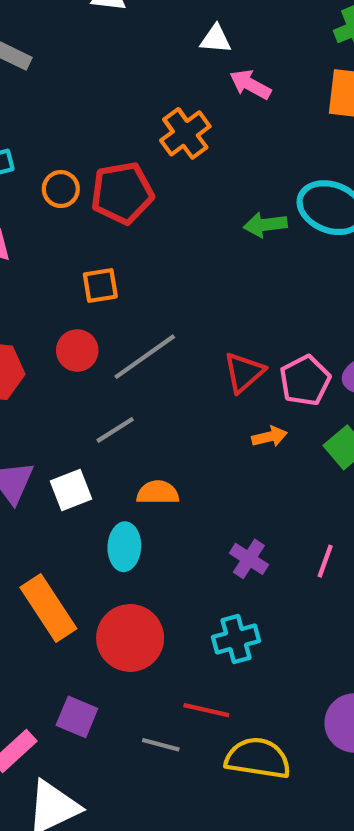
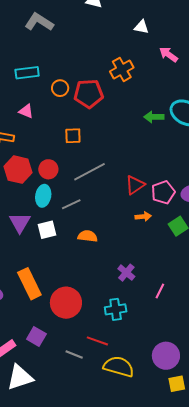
pink arrow: (250, 85) -> (169, 54), moved
red circle: (77, 350) -> (48, 169), moved
cyan ellipse: (124, 547) -> (43, 196), moved
pink line: (325, 561) -> (160, 291), moved

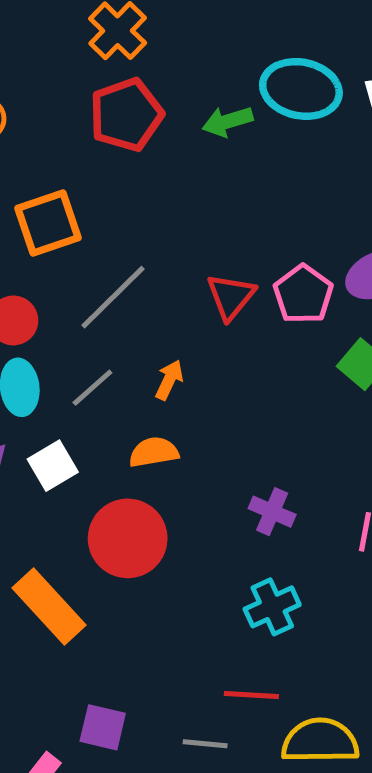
red pentagon: (89, 94) -> (126, 115), moved
orange square: (73, 136) -> (48, 223), size x1.5
orange arrow: (143, 217) -> (169, 380), moved, turned -42
red circle: (66, 303) -> (128, 538), moved

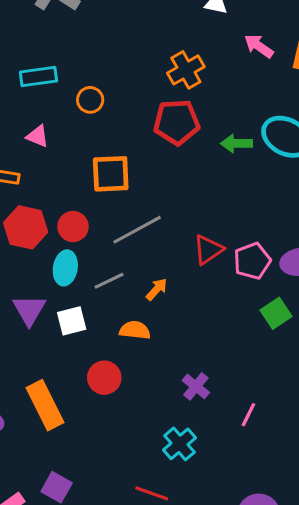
red circle: (128, 538) -> (104, 378), size x0.7
cyan cross: (272, 607) -> (180, 444), turned -32

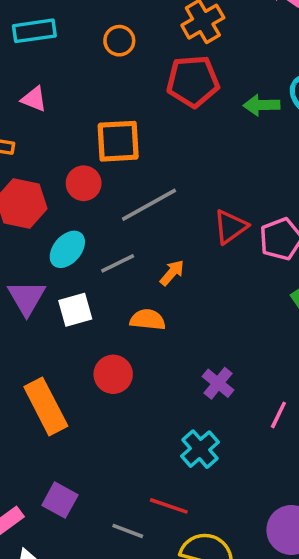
orange circle: (90, 100) -> (119, 41), moved
red circle: (73, 227) -> (84, 183), moved
cyan ellipse: (65, 268) -> (67, 249), turned 32

